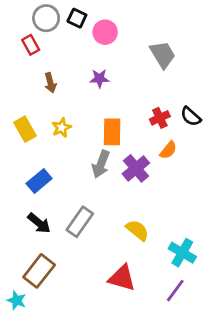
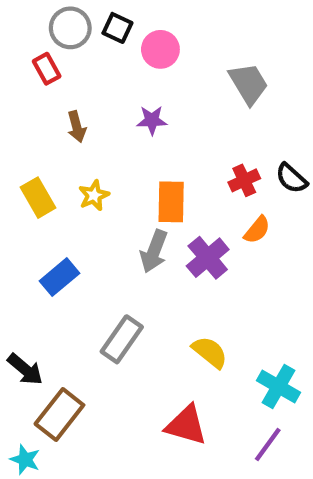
black arrow: (39, 223) -> (25, 369), moved

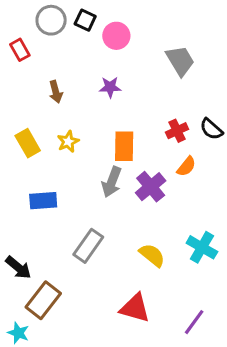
red rectangle: (47, 69) -> (20, 50), moved
blue rectangle: (59, 277) -> (43, 201), turned 36
cyan cross: (279, 387) -> (202, 247), moved

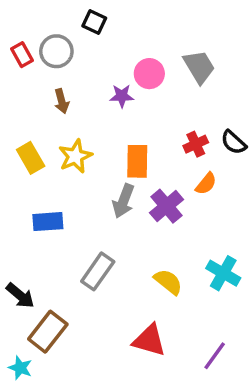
gray circle: (51, 20) -> (56, 51), moved
pink circle: (116, 36) -> (149, 74), moved
yellow star: (68, 142) -> (75, 156), size x1.4

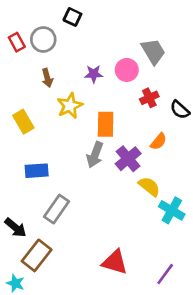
pink circle: (149, 74) -> (127, 70), moved
red cross: (196, 144) -> (149, 98), moved
yellow star: (75, 156) -> (70, 106), moved
gray rectangle: (98, 271) -> (57, 209), moved
yellow semicircle: (168, 282) -> (149, 187), moved

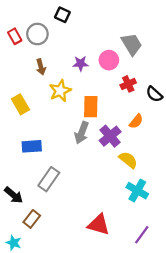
cyan cross: (172, 210) -> (137, 191), moved
brown rectangle: (37, 255) -> (32, 219), size x0.7

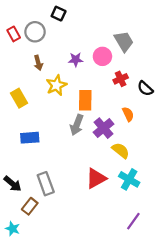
orange semicircle: (136, 121) -> (128, 114), turned -64
gray rectangle: (49, 179) -> (46, 184), moved, turned -55
red triangle: (99, 225) -> (96, 178), moved, turned -45

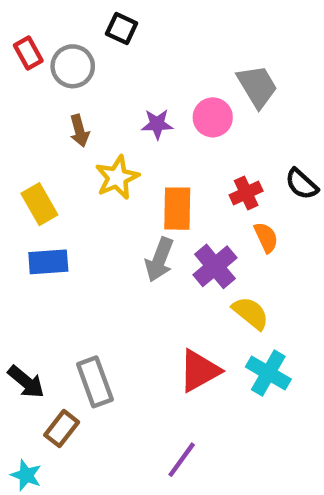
red rectangle: (14, 34) -> (28, 53), moved
red cross: (121, 79) -> (246, 193), moved
blue rectangle: (30, 138) -> (48, 262), moved
purple line: (133, 221) -> (182, 460), moved

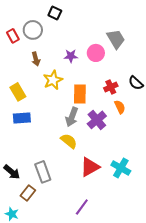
red rectangle: (28, 53) -> (13, 36), moved
yellow semicircle: (251, 313) -> (69, 141), moved

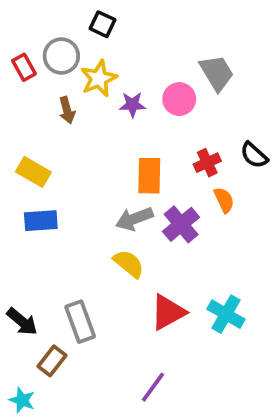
yellow star: (53, 80) -> (99, 78), moved
yellow rectangle: (18, 92) -> (33, 172), turned -30
gray arrow: (72, 117) -> (134, 219), turned 48

